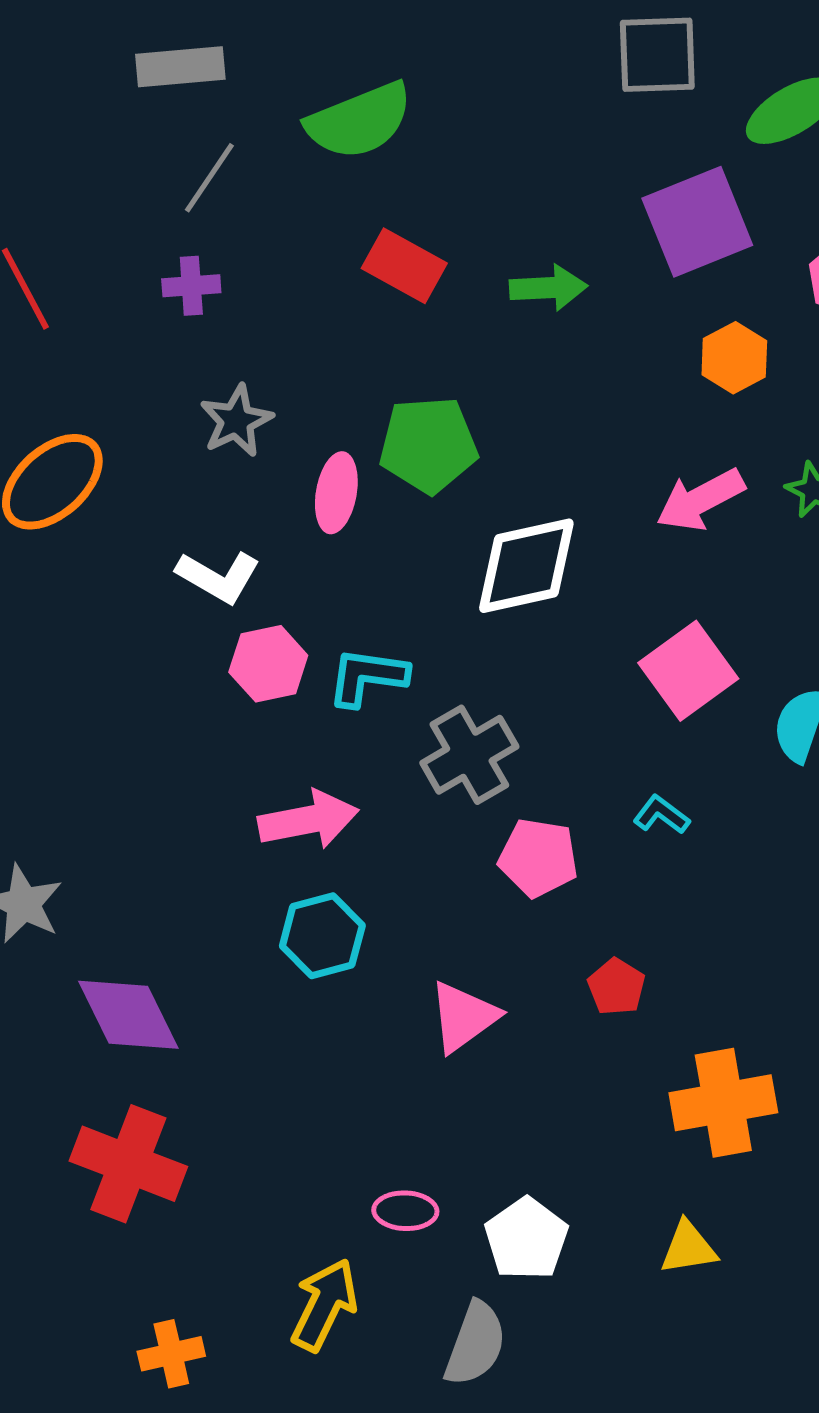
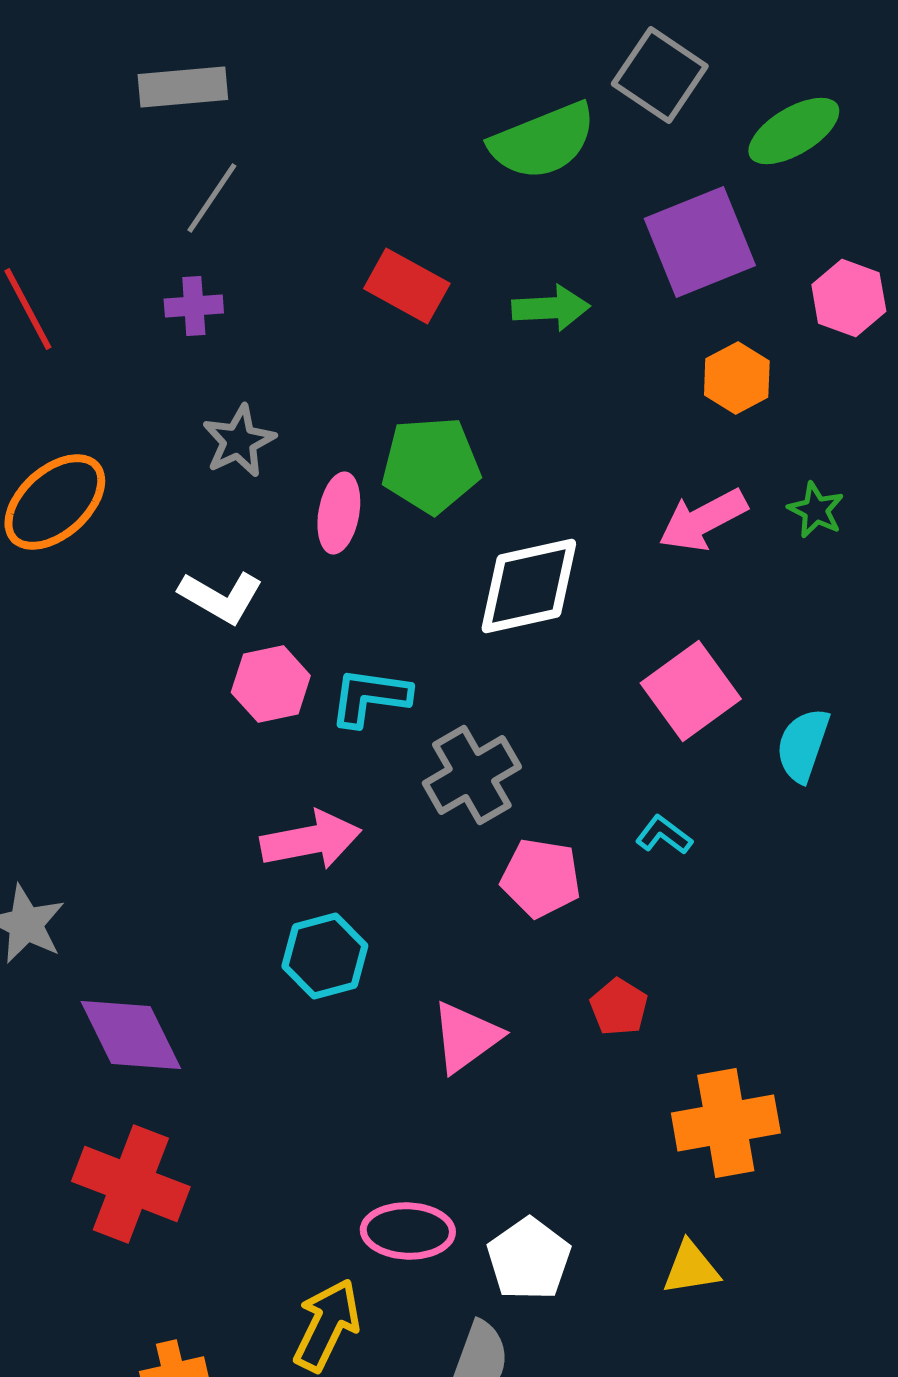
gray square: (657, 55) -> (660, 75), turned 36
green semicircle: (359, 121) -> (543, 141), moved
pink ellipse: (405, 1211) -> (408, 1231), size x1.4

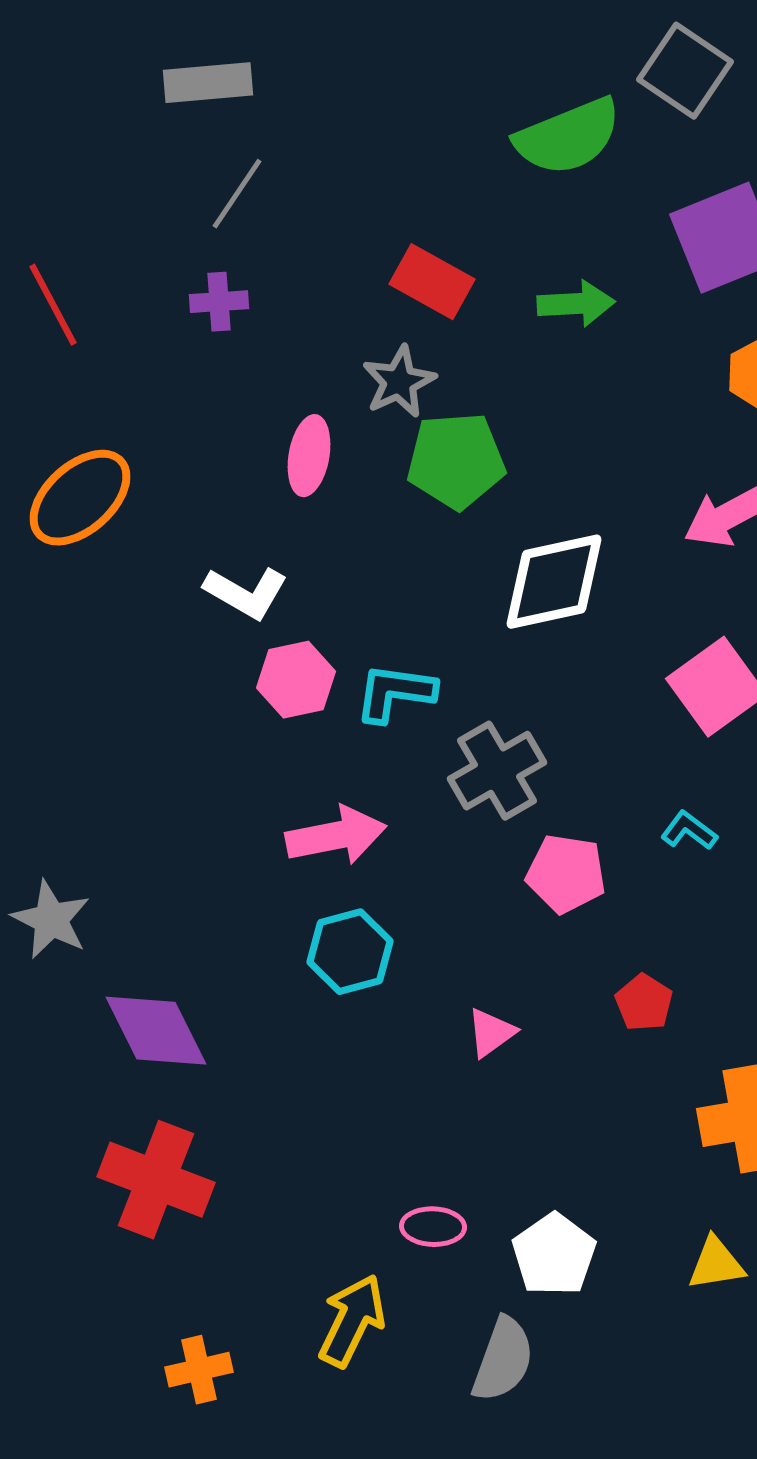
gray star: (239, 441) -> (399, 382), moved
pink ellipse: (339, 513) -> (309, 456), moved
pink triangle: (466, 1037) -> (491, 1033), size x0.7
pink ellipse: (408, 1231) -> (433, 1227), size x0.7

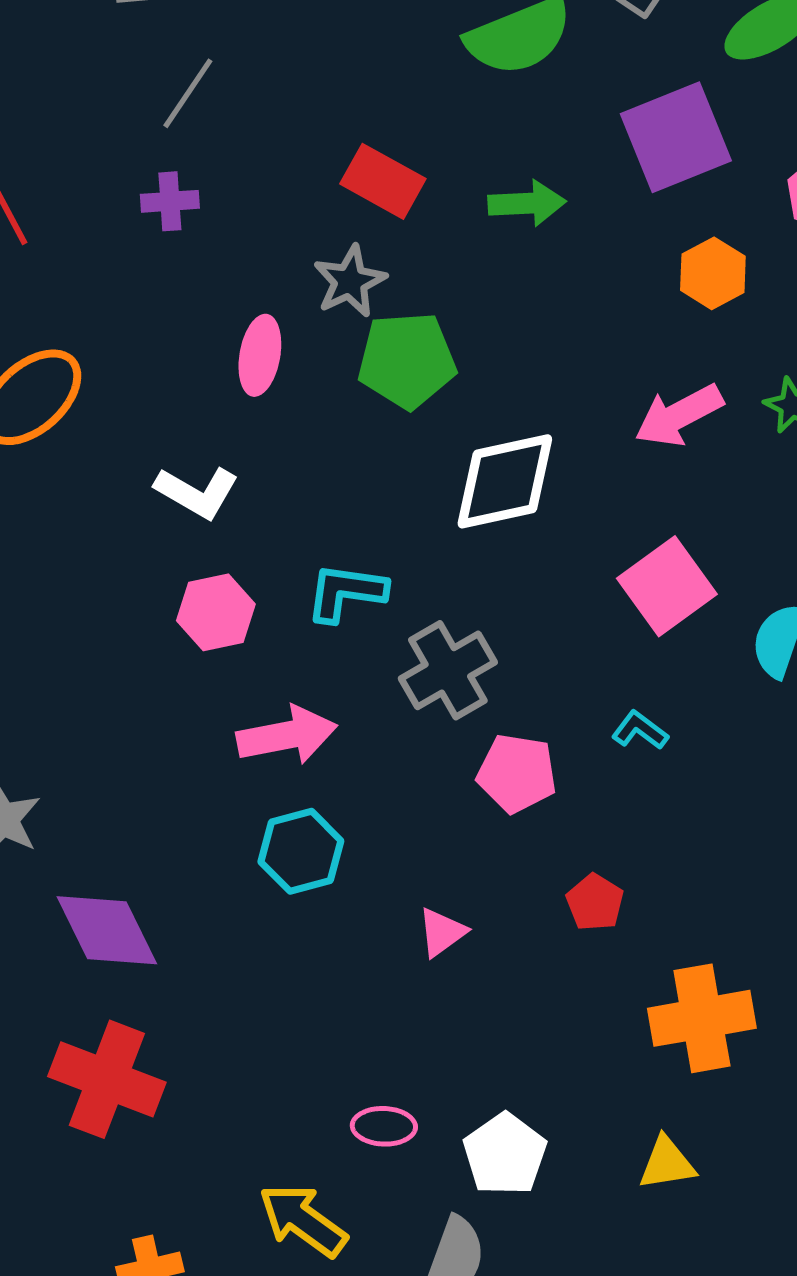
pink hexagon: (296, 680) -> (216, 612), moved
yellow arrow: (352, 1321) -> (303, 1220), turned -80

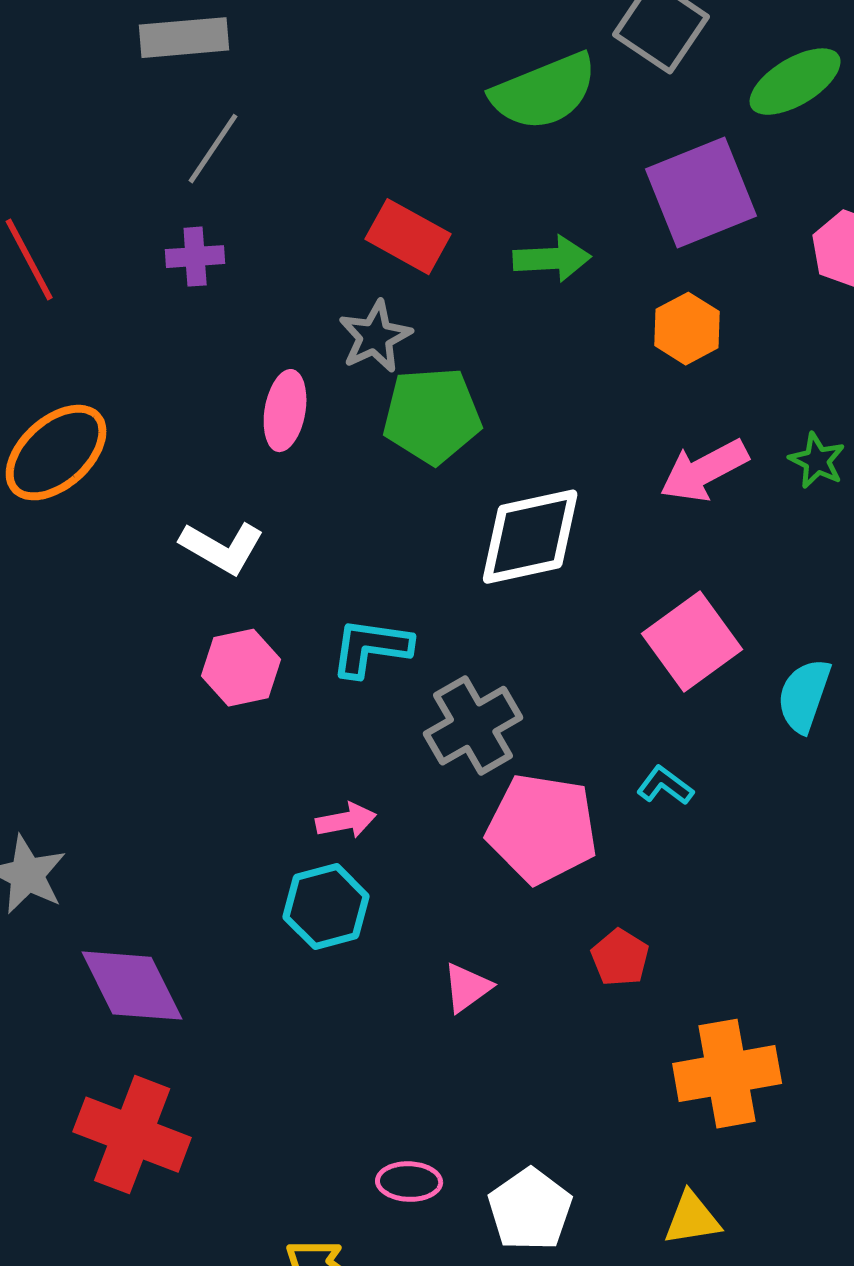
orange hexagon: (713, 273) -> (687, 329), moved
pink arrow: (287, 735) -> (346, 821), moved, size x0.6
pink pentagon: (517, 773) -> (542, 829), size x1.4

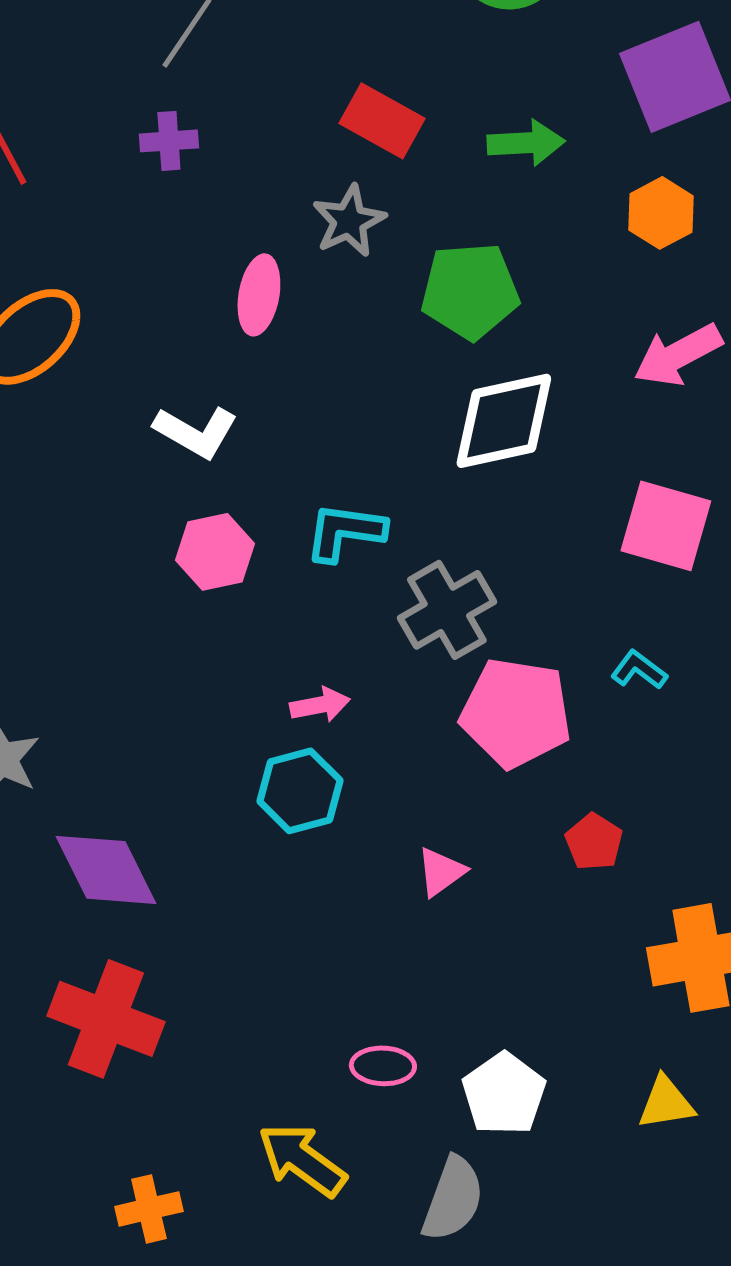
green pentagon: (432, 416) -> (470, 291), moved
pink square: (692, 642) -> (666, 526), turned -38

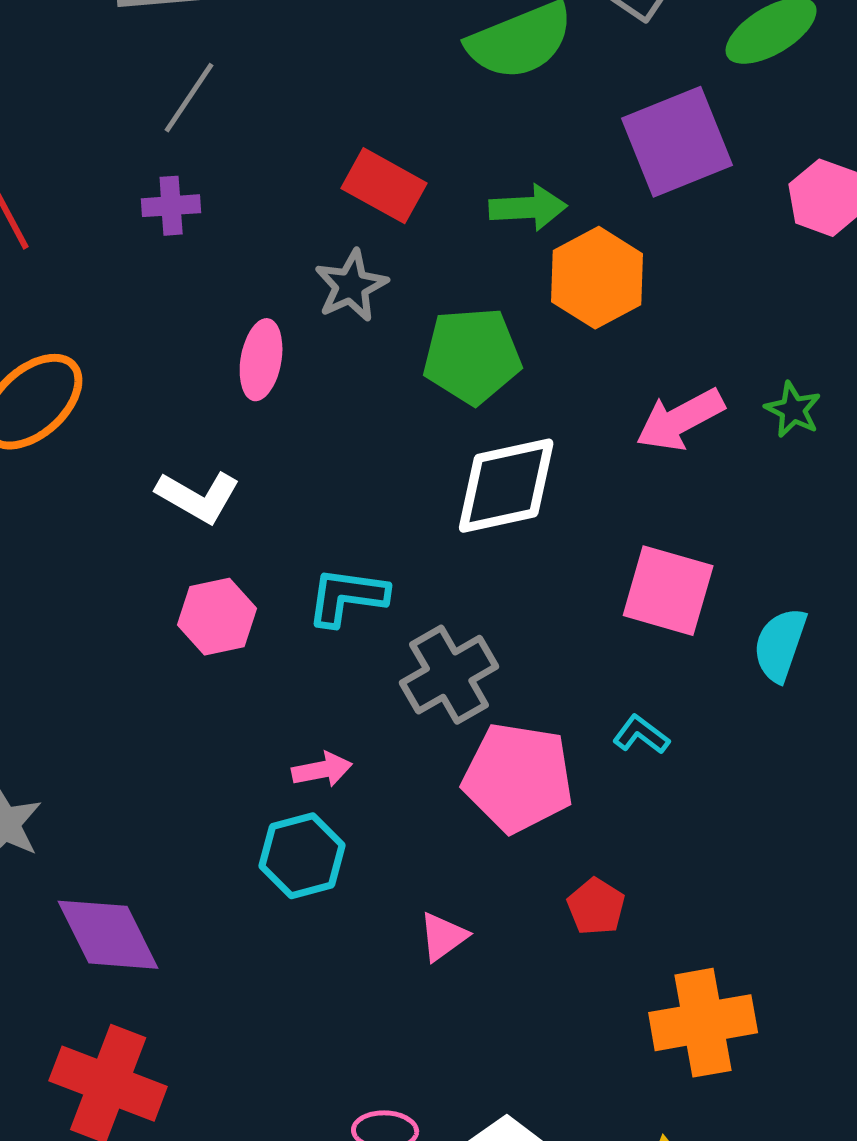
orange hexagon: (661, 213) -> (597, 278), moved, size x1.4

